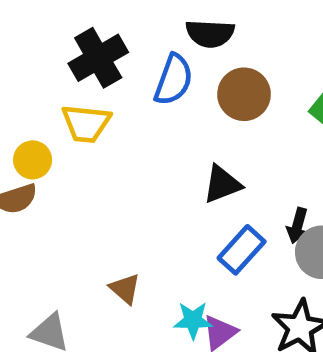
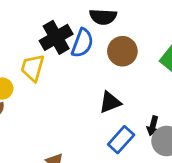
black cross: (98, 58) -> (56, 37), moved
yellow trapezoid: (86, 123) -> (33, 68), turned 100

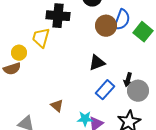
black cross: (56, 37) -> (58, 16), turned 35
blue semicircle: (82, 43) -> (122, 20), moved

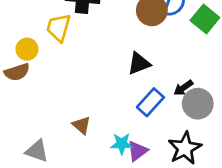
black arrow: (128, 80) -> (183, 88), turned 40

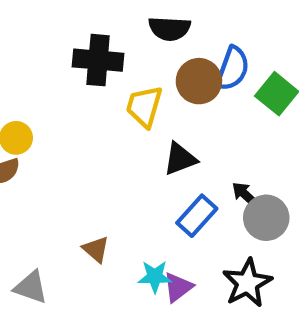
yellow trapezoid: (59, 28) -> (144, 106), moved
black arrow: (183, 88) -> (245, 195), turned 78

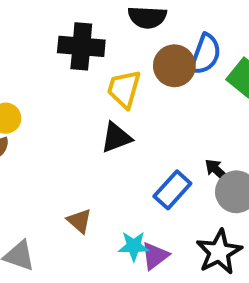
black triangle: (180, 159) -> (116, 138), moved

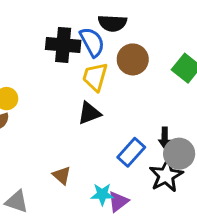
blue semicircle: (205, 54) -> (92, 42), moved, turned -48
black arrow: (217, 170) -> (165, 138), turned -132
black star: (219, 252) -> (166, 175), moved

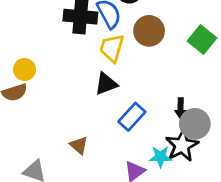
blue rectangle: (131, 152) -> (132, 117), moved
cyan star: (102, 194) -> (160, 157), moved

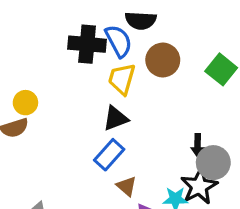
blue rectangle: (132, 117) -> (109, 155), moved
brown triangle: (79, 145) -> (126, 186), moved

